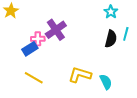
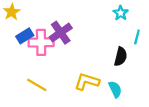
pink cross: (38, 39) -> (41, 42), size x1.6
black semicircle: (111, 39) -> (121, 57), moved
blue rectangle: (30, 49) -> (25, 36), moved

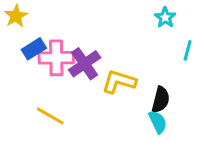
purple cross: (61, 33) -> (85, 64), moved
black semicircle: (121, 57) -> (161, 100), moved
yellow L-shape: (87, 82) -> (119, 82), moved

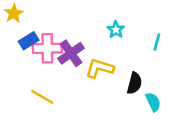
cyan star: (165, 18) -> (116, 30), moved
cyan semicircle: (158, 122) -> (153, 102), moved

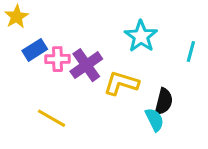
cyan star: (116, 30) -> (141, 36), size x1.5
pink cross: (47, 48) -> (57, 59), size x0.7
cyan semicircle: (153, 102) -> (155, 120), moved

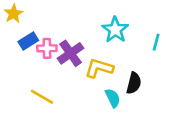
cyan semicircle: (155, 120) -> (113, 98), moved

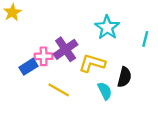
blue rectangle: (28, 41) -> (29, 67), moved
pink cross: (47, 48) -> (44, 56), moved
yellow line: (42, 97) -> (59, 90), moved

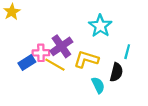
cyan line: (145, 39) -> (127, 52), moved
yellow line: (59, 90) -> (55, 65), moved

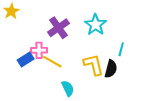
purple cross: (61, 46) -> (59, 28), moved
yellow L-shape: (86, 59) -> (93, 65), moved, turned 60
cyan semicircle: (98, 85) -> (68, 88), moved

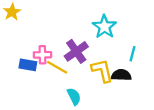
purple cross: (59, 28) -> (76, 51), moved
blue rectangle: (26, 60) -> (28, 65), turned 42
black semicircle: (111, 69) -> (121, 75), turned -102

